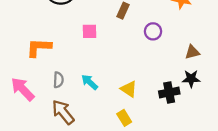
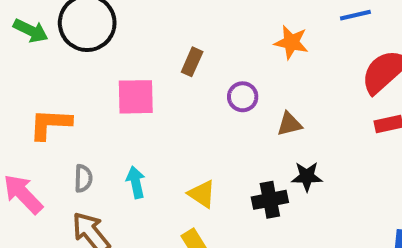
pink square: (90, 31) -> (136, 97), size x1.5
brown triangle: (192, 52) -> (289, 124), moved
cyan arrow: (90, 82) -> (136, 182), turned 36

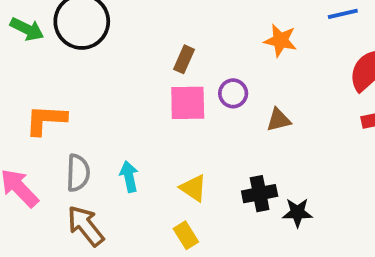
pink square: (136, 97) -> (188, 103), moved
black star: (307, 176) -> (297, 213), moved
gray semicircle: (83, 178) -> (78, 173), size x1.4

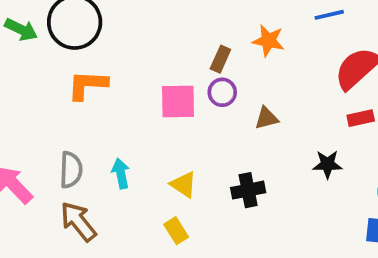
brown rectangle: (184, 59) -> (220, 59), moved
orange L-shape: (46, 120) -> (88, 85), moved
black star: (297, 213) -> (327, 164), moved

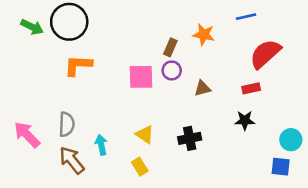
red rectangle: (361, 118) -> (251, 88), moved
cyan arrow: (121, 173) -> (101, 145), moved

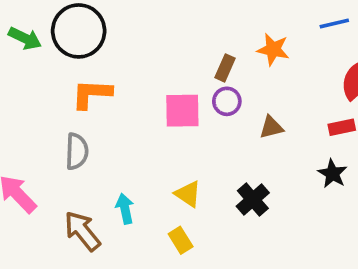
black star: (245, 120) -> (332, 174), turned 30
gray semicircle: (67, 124) -> (77, 151), moved
black cross: (190, 138) -> (253, 200), turned -30

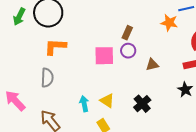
green arrow: (25, 38) -> (19, 17), turned 90
orange star: (273, 49) -> (169, 23), moved
cyan arrow: (125, 209) -> (84, 104), moved

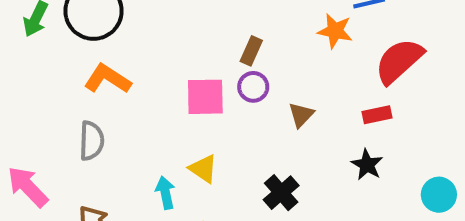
orange L-shape: (55, 47) -> (107, 79), turned 30
brown triangle: (152, 65) -> (301, 115), turned -32
yellow triangle: (107, 101) -> (203, 169), moved

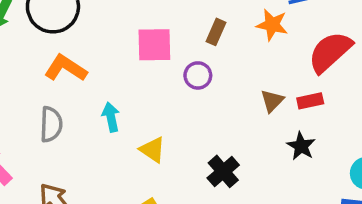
brown rectangle: (251, 51) -> (216, 32), moved
pink square: (205, 97) -> (154, 45), moved
brown triangle: (301, 115) -> (272, 101), moved
cyan arrow: (165, 193) -> (111, 117), moved

